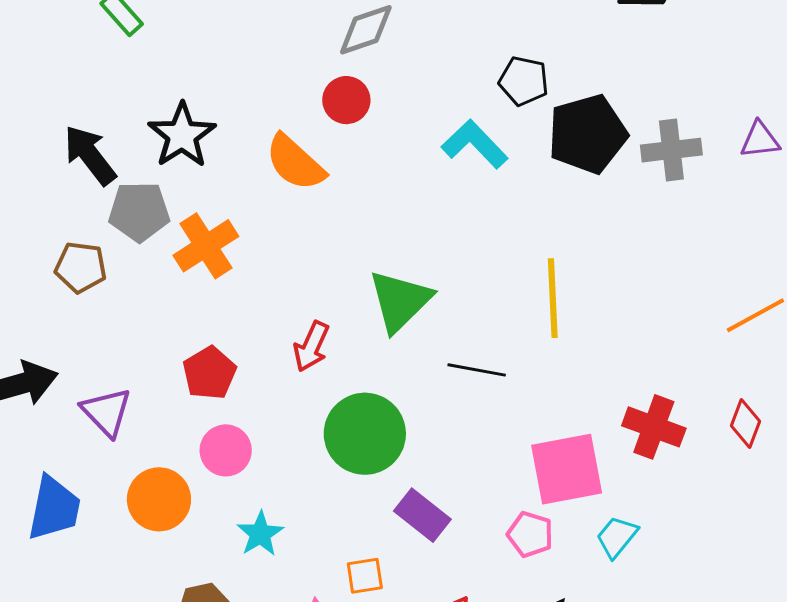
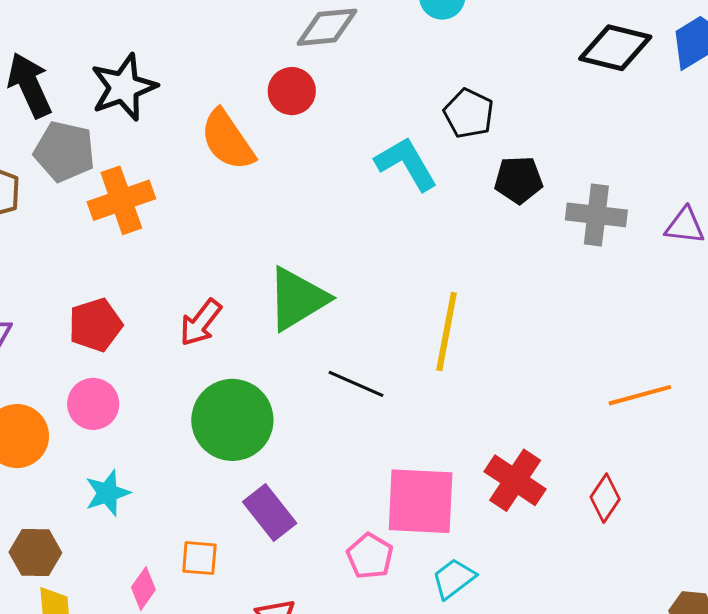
black pentagon: (588, 134) -> (518, 180), size x0.6

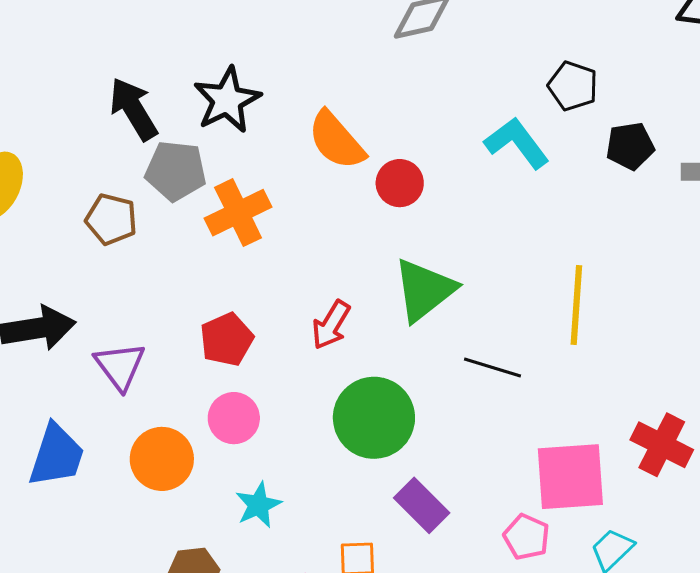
red circle: (292, 91) -> (400, 183), moved

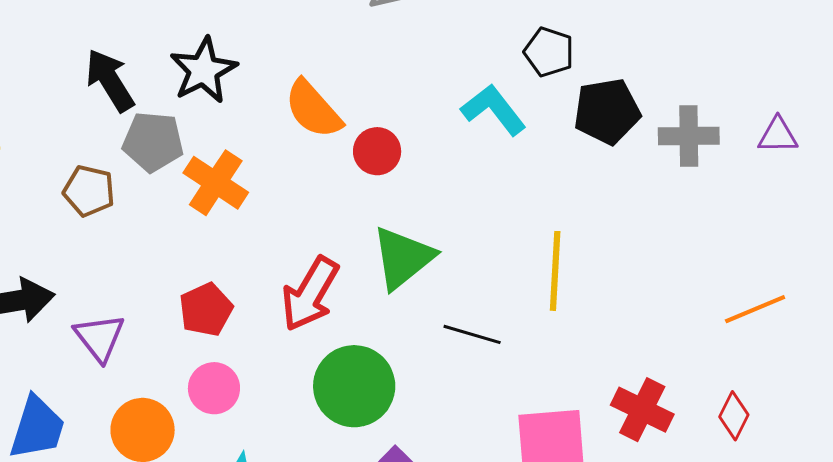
black pentagon: (630, 146) -> (607, 111), size x1.4
orange cross: (238, 213) -> (216, 183), turned -30
red arrow: (331, 325) -> (310, 294), size x1.5

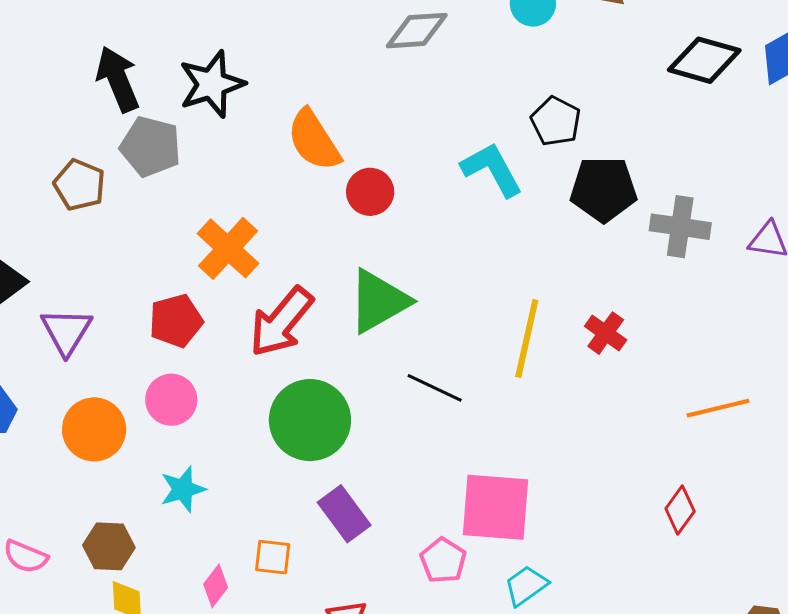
orange cross: (216, 183) -> (228, 248), moved
red cross: (642, 410) -> (606, 333), moved, size x0.7

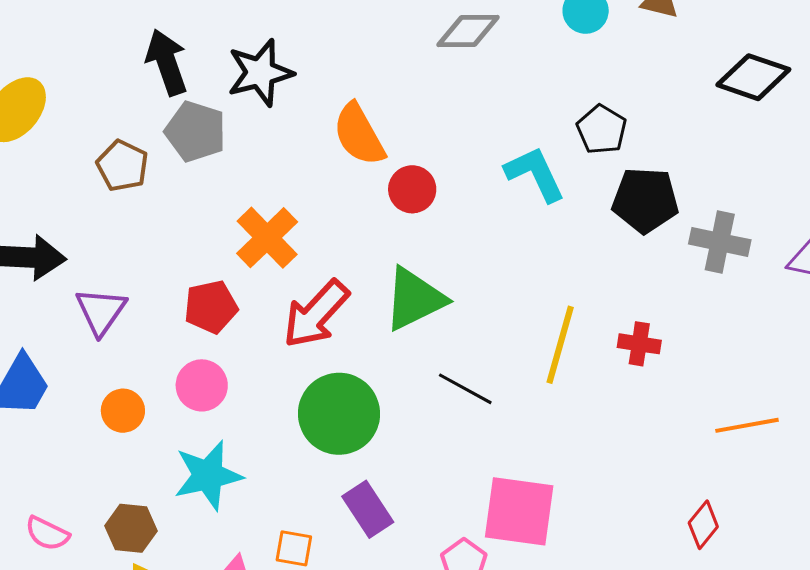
red cross: (606, 333) -> (639, 344), turned -30
orange circle: (94, 429) -> (123, 411), size x0.7
cyan star: (183, 489) -> (208, 475), size x1.5

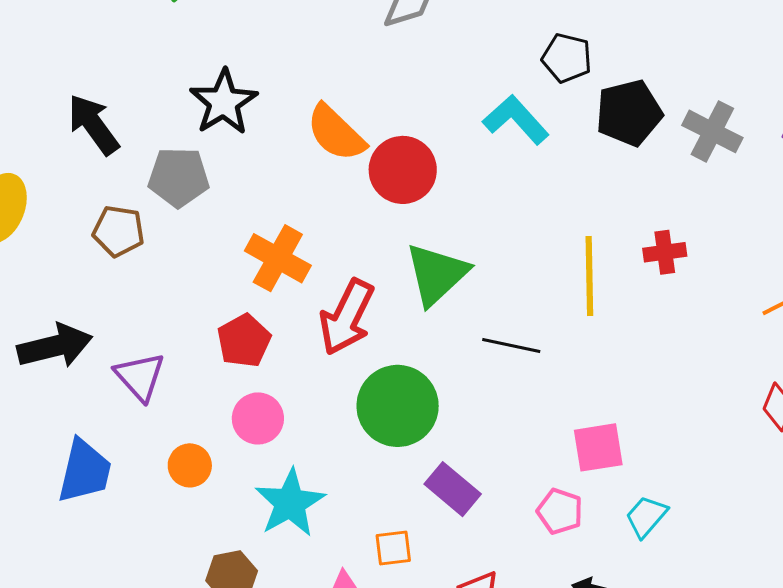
black arrow: (167, 62) -> (93, 125), moved
red circle: (412, 189) -> (403, 170), size x1.4
gray cross: (720, 242) -> (712, 131), turned 32
pink square: (519, 511) -> (598, 447), size x0.7

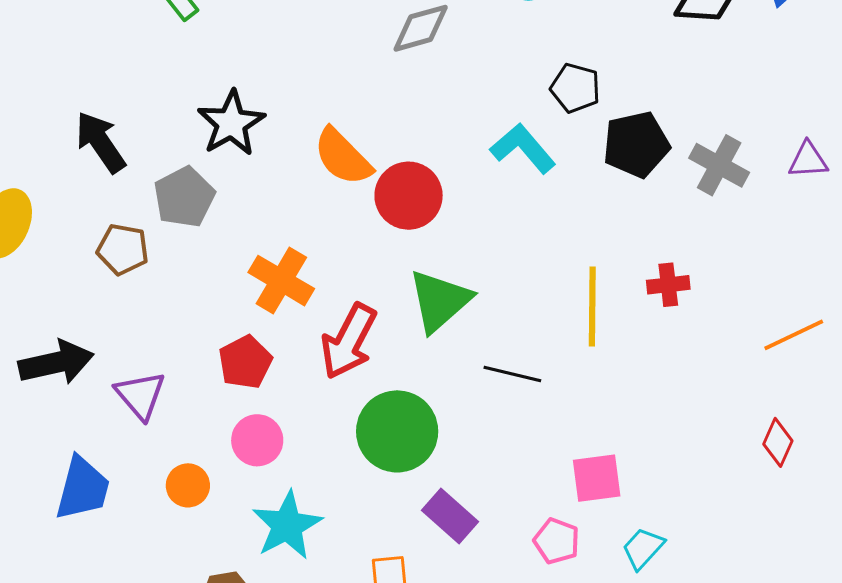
gray pentagon: (179, 177) -> (184, 197), turned -30

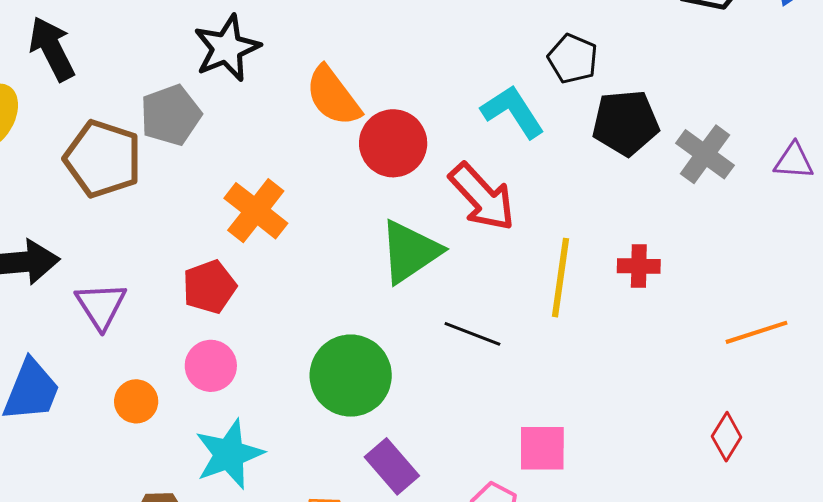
black arrow: (100, 142) -> (52, 49), moved
brown pentagon: (123, 249) -> (103, 159), size x1.5
red arrow: (349, 341) -> (482, 197), moved, turned -78

